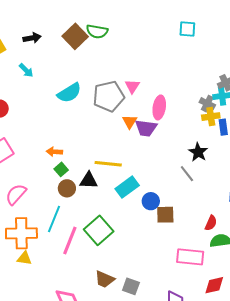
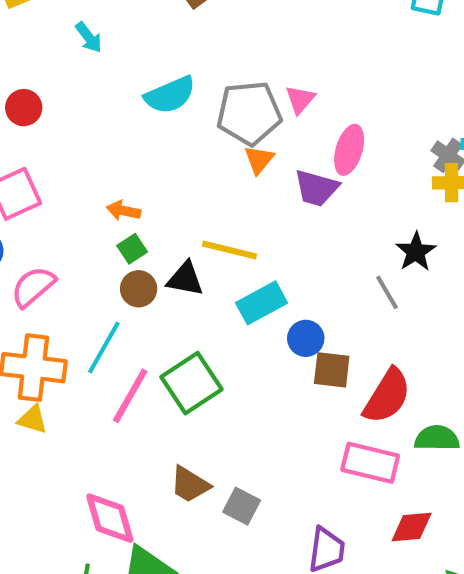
orange triangle: (130, 122) -> (259, 160), moved
red semicircle: (211, 223) -> (387, 396), moved, size x1.8

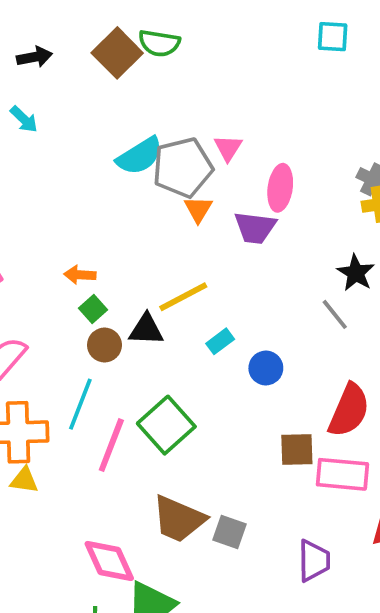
cyan semicircle: (170, 95) -> (140, 156), moved
yellow line: (229, 250) -> (183, 297), turned -33
cyan rectangle: (262, 303) -> (220, 341), size x0.6
brown square: (332, 370) -> (297, 450), moved
brown trapezoid: (190, 484) -> (179, 519), size x1.4

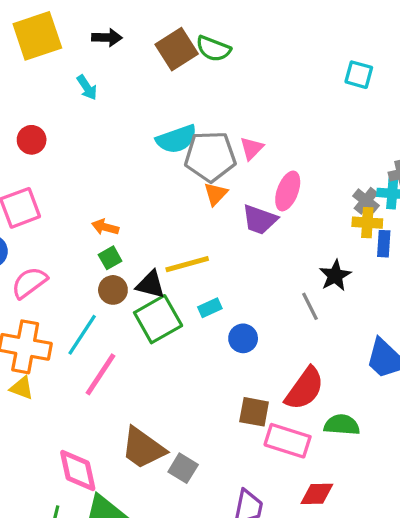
green square: (166, 425) -> (158, 319), moved

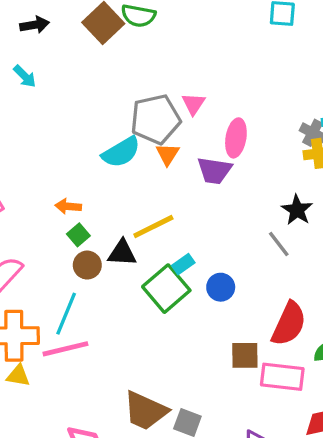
cyan semicircle: (177, 139) -> (121, 152), moved
green square: (158, 319) -> (166, 289), moved
pink line: (100, 374) -> (65, 349), moved, turned 54

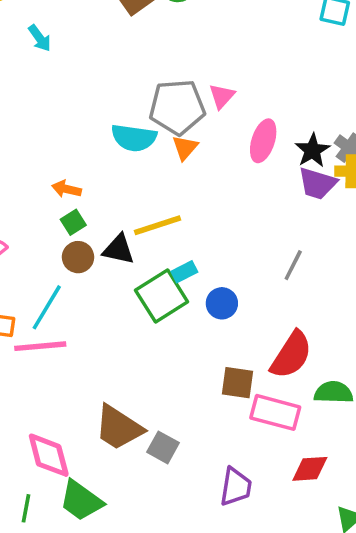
cyan semicircle: (121, 152) -> (134, 138), turned 30
purple trapezoid: (214, 171) -> (317, 183), moved
black star: (297, 210) -> (312, 150), moved
gray line: (279, 244) -> (293, 265), turned 56

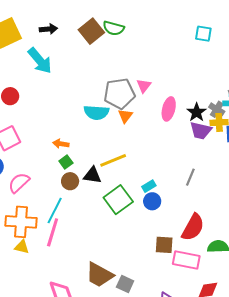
cyan arrow: (40, 38) -> (40, 61), size x1.8
cyan rectangle: (184, 272) -> (149, 186), moved
pink line: (40, 346) -> (53, 232), turned -64

